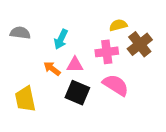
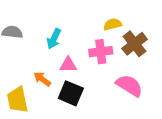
orange arrow: (52, 68) -> (42, 79), moved
pink semicircle: (116, 85) -> (129, 85), moved

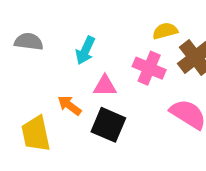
pink cross: (101, 52) -> (149, 68), turned 30

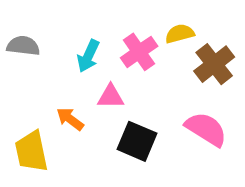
pink cross: (149, 68) -> (139, 52), moved, turned 32
black square: (108, 125) -> (137, 141), moved

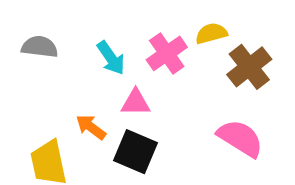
cyan arrow: (88, 56) -> (111, 58), turned -60
black square: (137, 141) -> (136, 152), moved

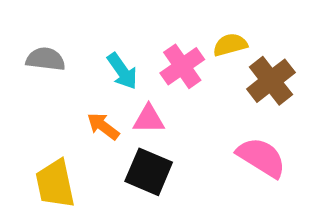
orange arrow: (91, 127) -> (103, 126), moved

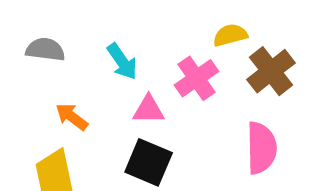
pink cross: (182, 66) -> (197, 78), moved
orange arrow: (103, 126) -> (72, 117), moved
pink semicircle: (261, 157) -> (261, 148), turned 57

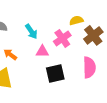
black square: (149, 162) -> (55, 73), moved, turned -36

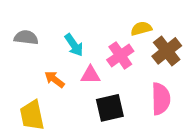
orange arrow: (10, 54) -> (54, 79), moved

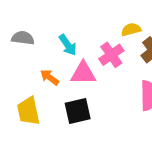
pink triangle: (90, 75) -> (83, 73), size x1.4
black square: (110, 108) -> (78, 111), moved

